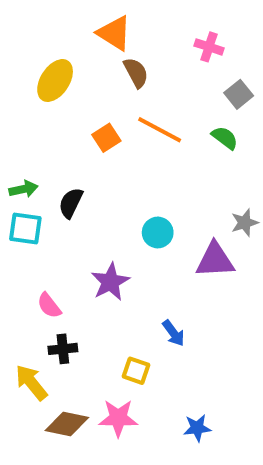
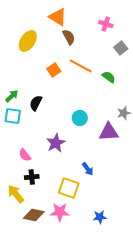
green semicircle: (225, 138) -> (109, 77), moved
green arrow: (23, 189) -> (12, 96), turned -32
yellow square: (136, 371) -> (69, 188), size x1.5

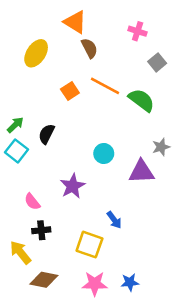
green semicircle: (109, 77) -> (141, 100), size x1.5
cyan square: (13, 116) -> (17, 151), turned 30
pink star: (60, 212) -> (95, 284), moved

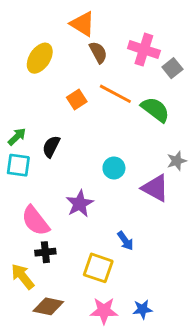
pink cross: (138, 31) -> (144, 50), moved, size x1.5
cyan square: (17, 151) -> (18, 165), turned -30
purple triangle: (141, 172) -> (155, 188), turned 32
pink semicircle: (32, 202) -> (35, 221), size x1.6

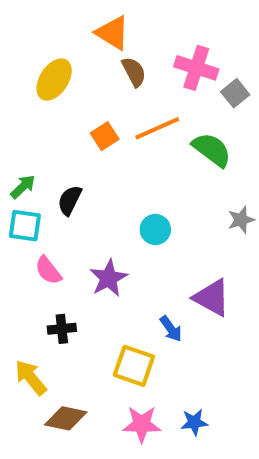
orange line: (115, 94) -> (157, 128), turned -52
purple triangle: (155, 188) -> (212, 298), moved
pink semicircle: (35, 221) -> (48, 270), moved, size x0.7
black cross: (45, 252) -> (62, 329), moved

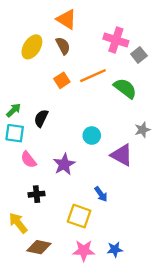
brown semicircle: (134, 72) -> (63, 46), moved
purple triangle: (212, 298) -> (122, 155), moved

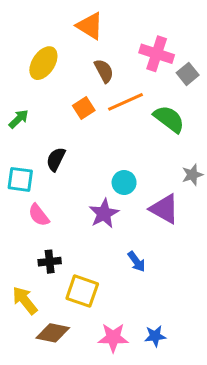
brown semicircle: (63, 46) -> (104, 71), moved
green arrow: (14, 110) -> (19, 119), moved
purple star: (64, 164) -> (104, 214), moved
yellow square: (79, 216) -> (82, 291), moved

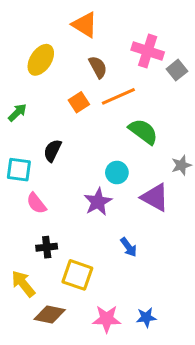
green semicircle: (169, 119) -> (143, 132), moved

